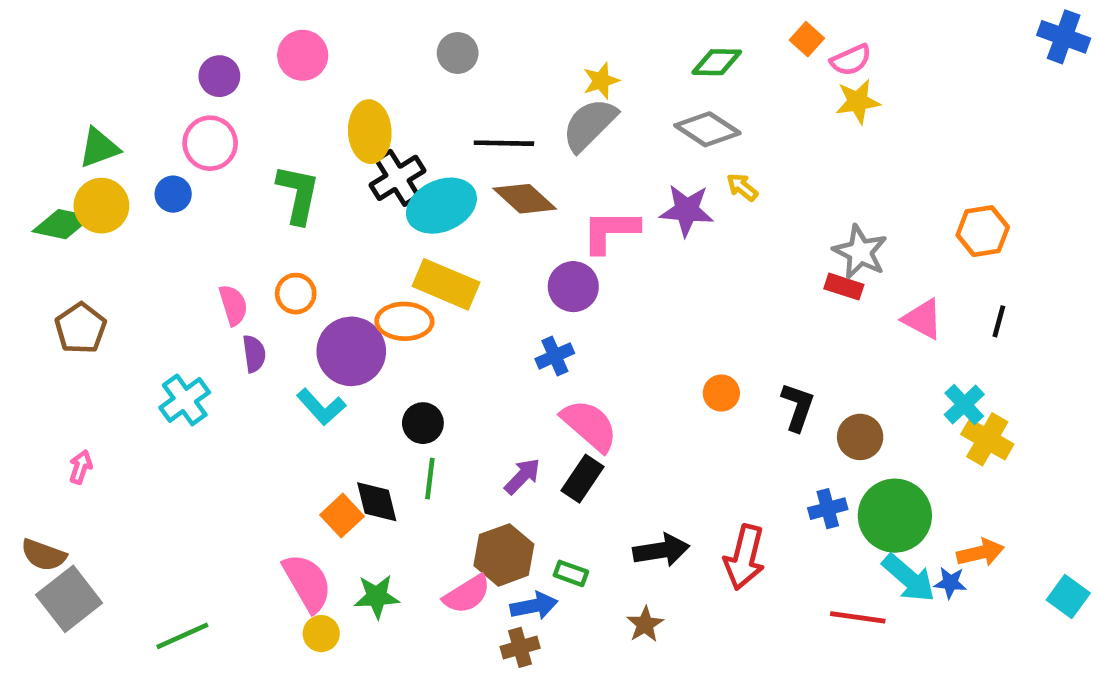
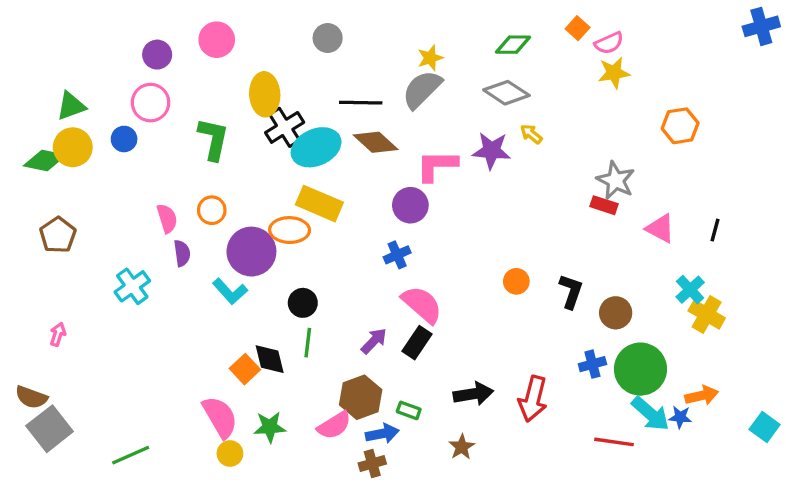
blue cross: (1064, 37) -> (761, 26), turned -36
orange hexagon: (983, 231) -> (680, 126), moved

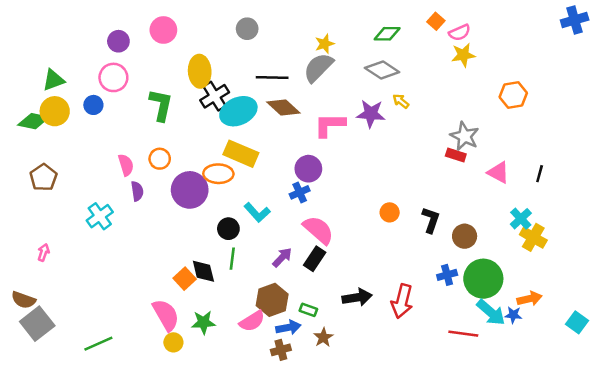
purple circle: (410, 205) -> (308, 169), moved
cyan L-shape: (230, 291) -> (257, 212), moved
brown star: (462, 447) -> (323, 337), moved

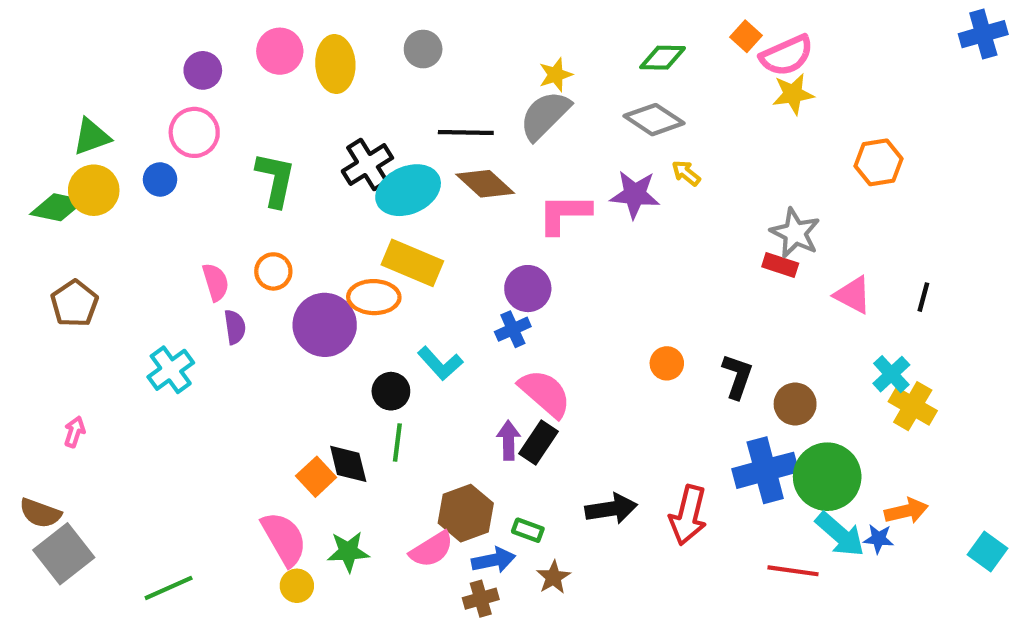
pink semicircle: (460, 32) -> (787, 55), size x1.4
yellow ellipse: (200, 71) -> (335, 64), moved
purple arrow: (282, 257) -> (509, 440), moved, turned -45
blue cross: (447, 275) -> (765, 470), size x1.8

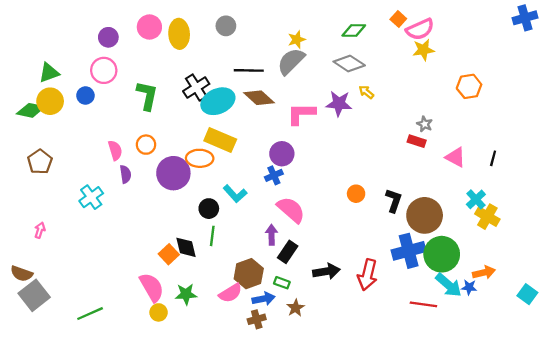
gray star: (795, 233) -> (425, 124), size x0.6
brown circle: (795, 404) -> (425, 215), size x1.6
black rectangle: (539, 442) -> (288, 252), moved

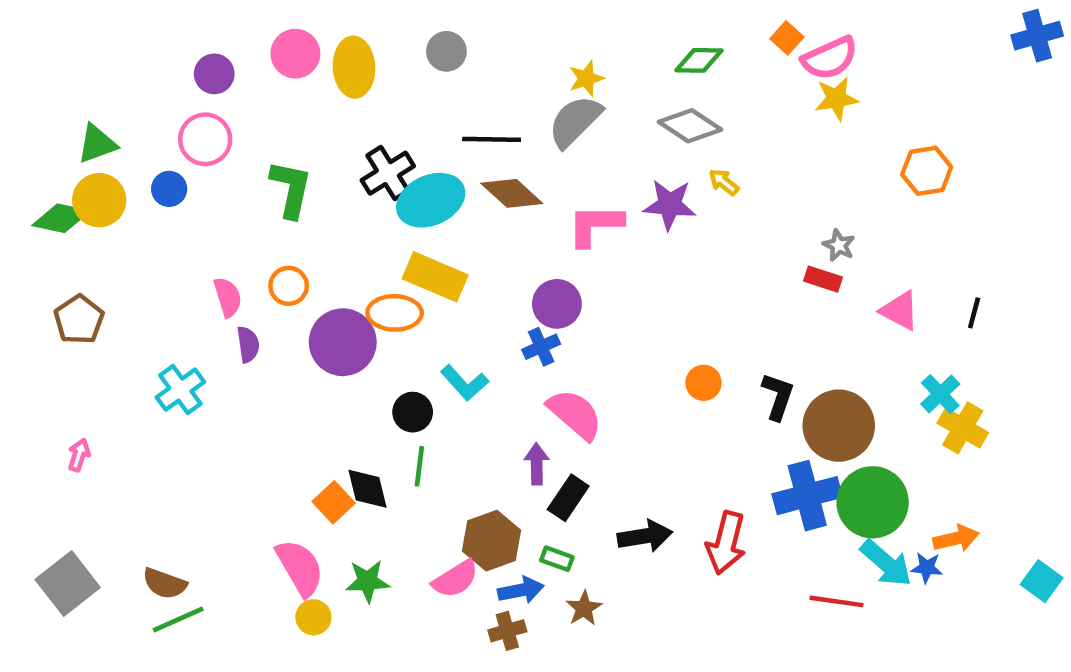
brown semicircle: (22, 274) -> (165, 583), moved

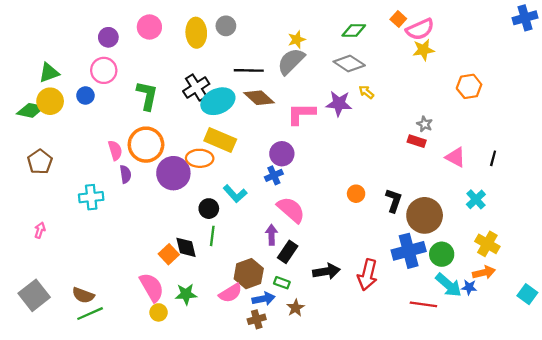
yellow ellipse: (354, 67) -> (196, 33), moved
orange circle: (289, 286) -> (146, 145), size x1.8
cyan cross: (180, 390) -> (91, 197), turned 30
yellow cross: (963, 428) -> (487, 244), moved
green circle: (873, 502) -> (442, 254), size x0.7

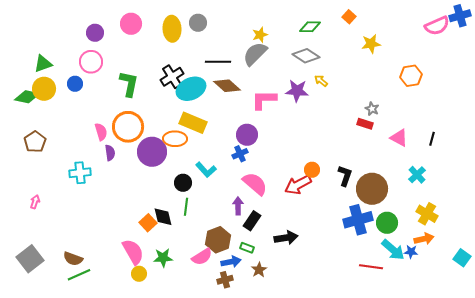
pink semicircle: (420, 29) -> (437, 26), moved
red arrow: (367, 275) -> (298, 185), moved, turned 48

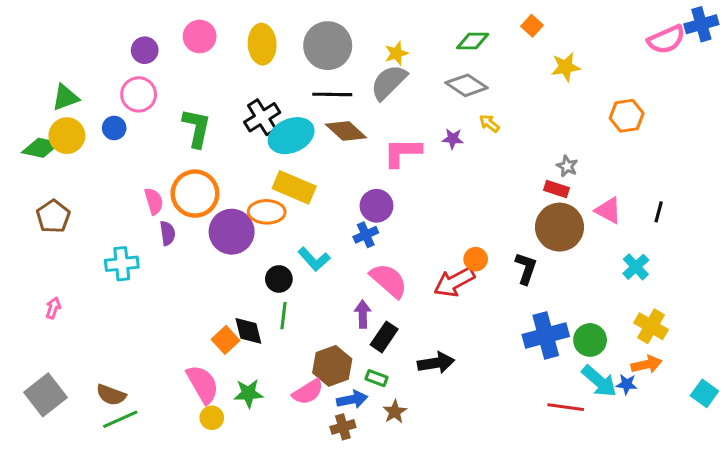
gray circle: (198, 23) -> (328, 46), moved, size x1.8
purple star: (297, 91) -> (453, 139), size x0.6
brown circle: (372, 189) -> (560, 227), moved

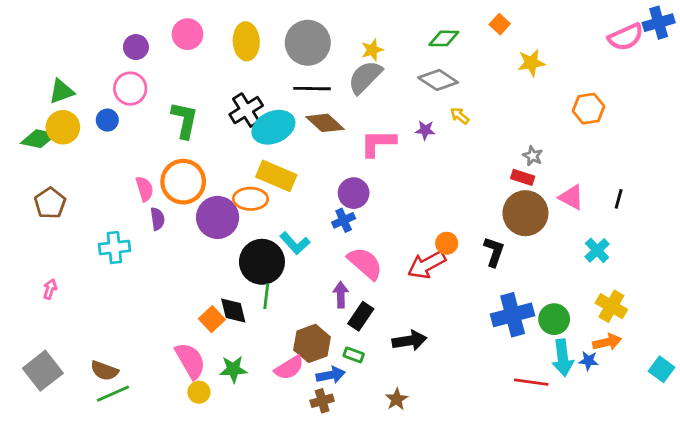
black circle: (279, 279) -> (262, 262), size x1.8
cyan arrow: (599, 381) -> (563, 358), turned 42
brown star: (395, 412) -> (397, 399), moved

